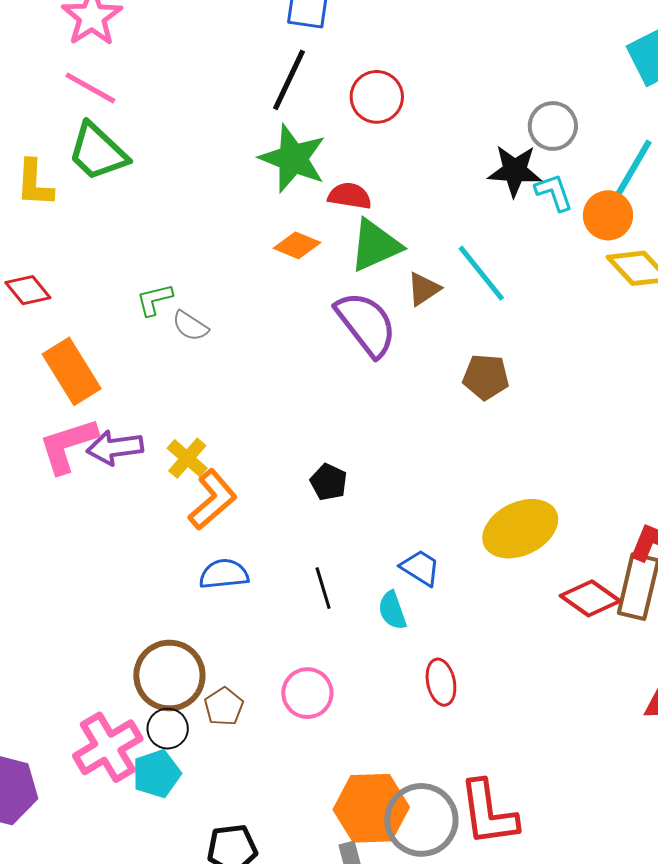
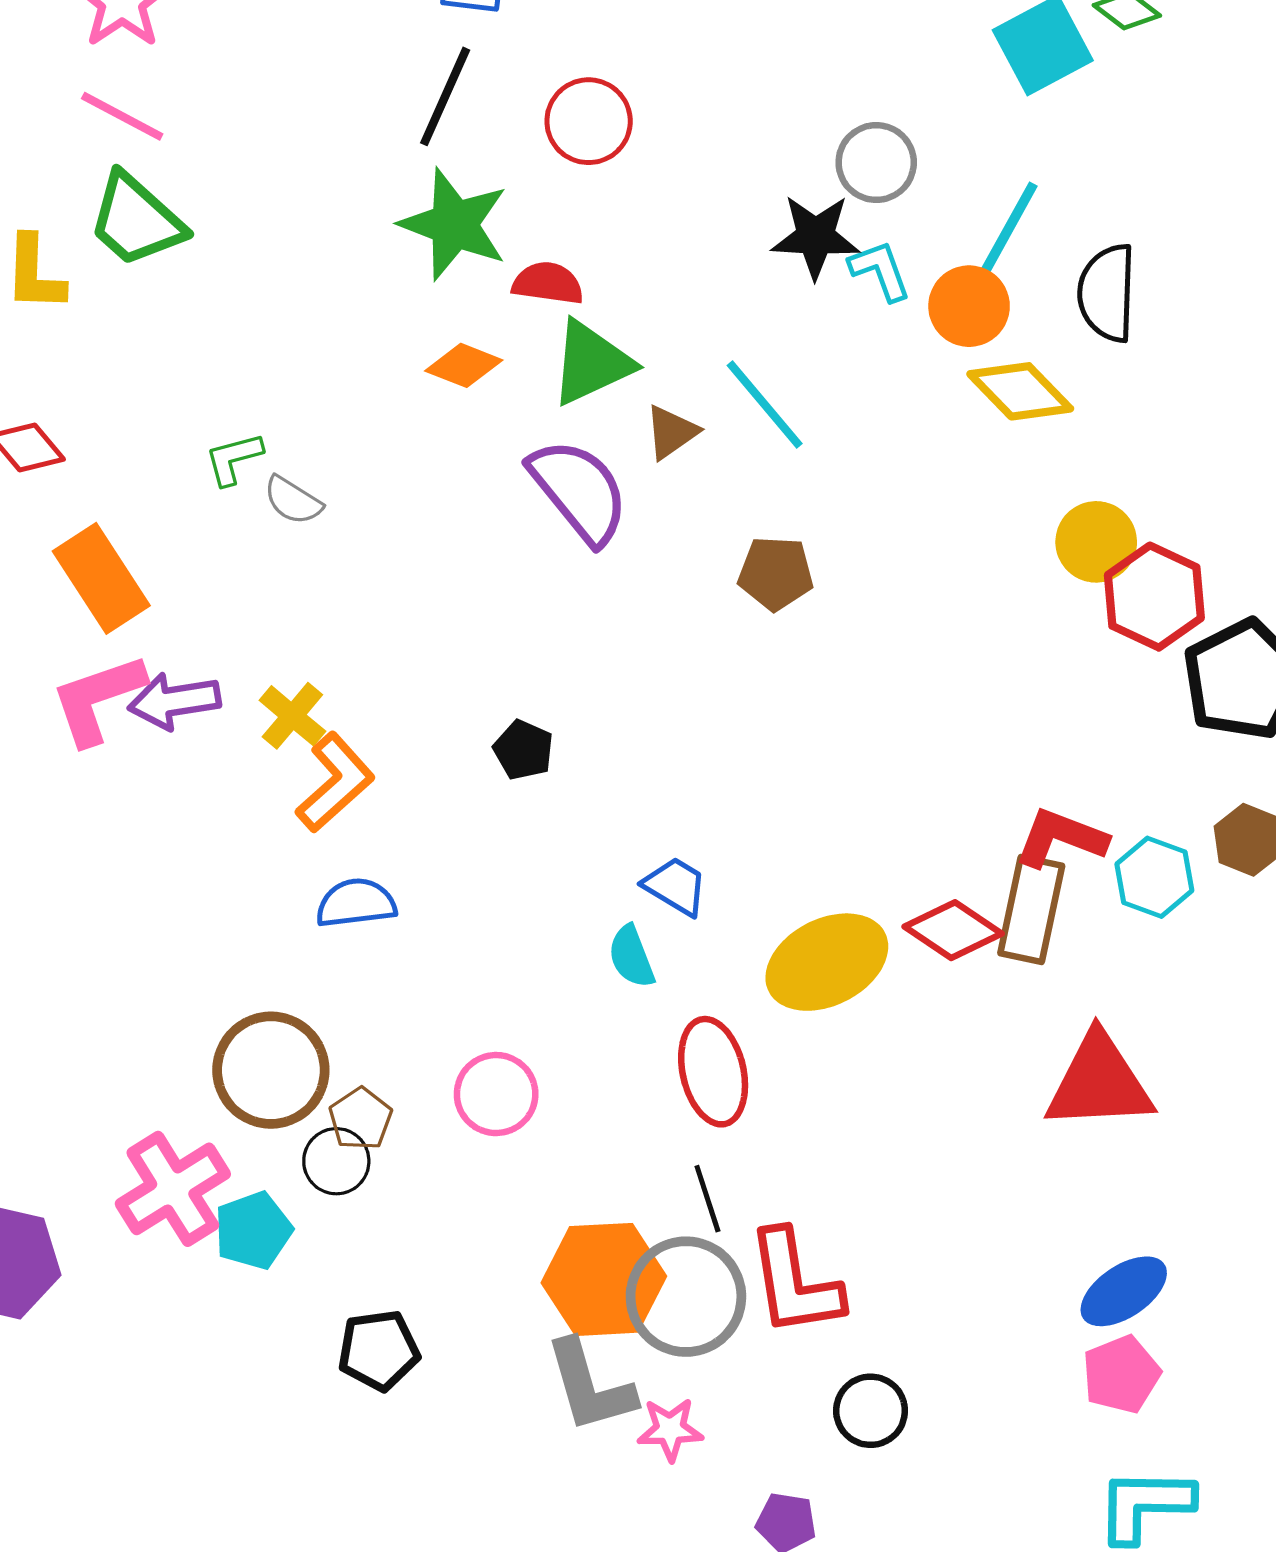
yellow ellipse: (520, 529) -> (827, 962), moved
black line: (323, 588) -> (707, 1199), moved
red ellipse: (441, 682) -> (713, 1072), size x1.4
black circle: (168, 729) -> (336, 1161), moved

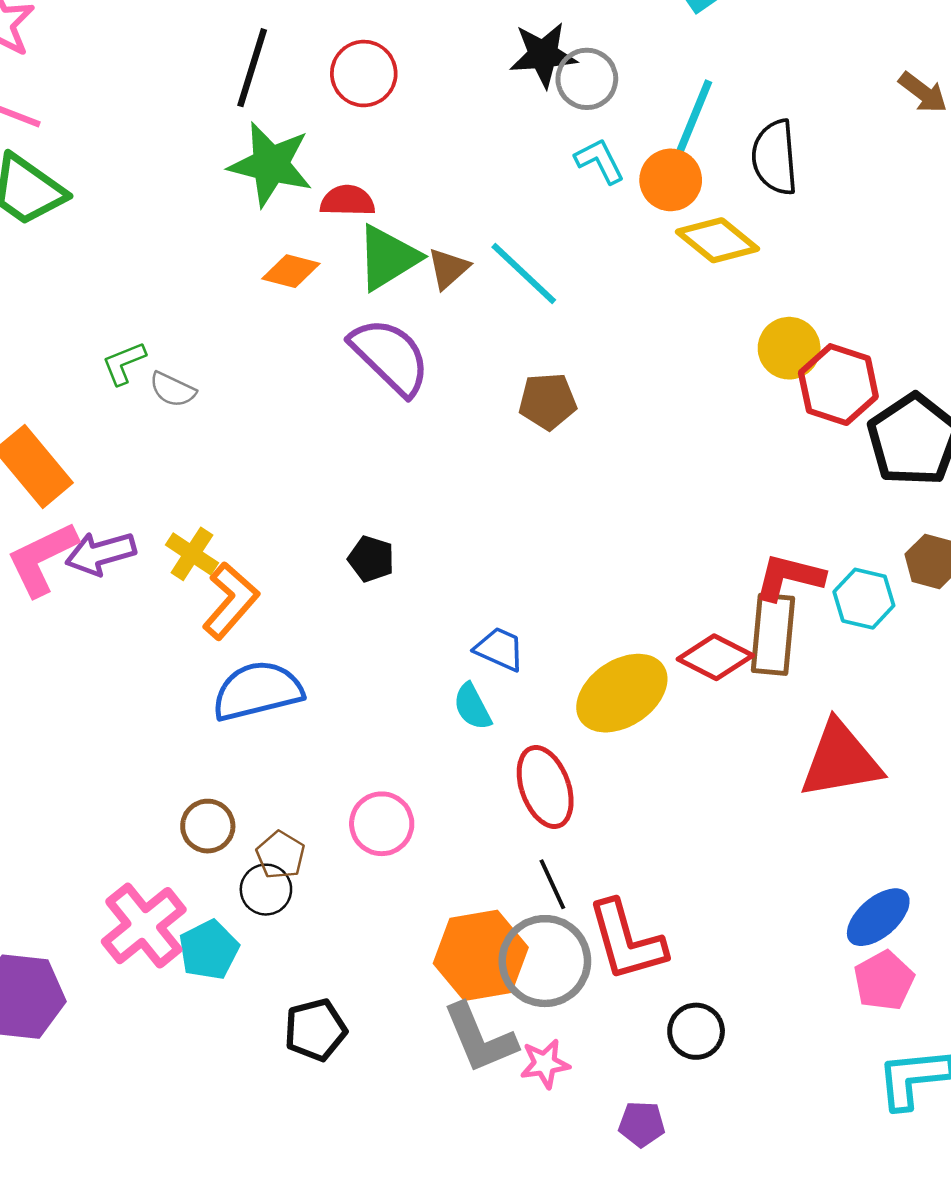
black star: (816, 237) -> (543, 55), moved
brown triangle: (671, 432) -> (448, 268), moved
blue semicircle: (356, 903) -> (257, 691), size x1.5
brown circle: (271, 1070) -> (208, 826), size x0.6

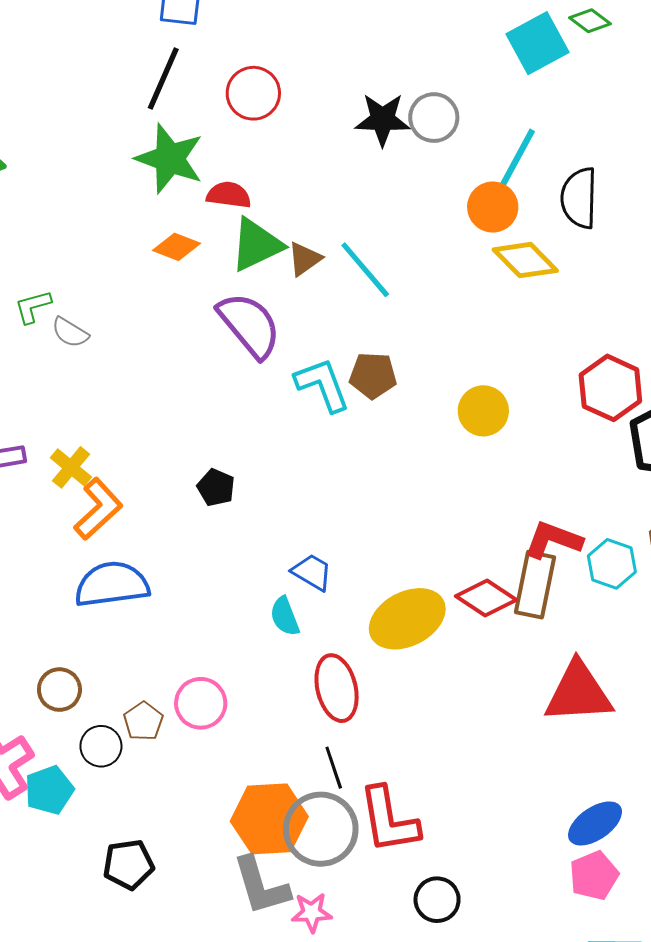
black star: (543, 55) -> (383, 120), moved
cyan L-shape: (600, 161) -> (322, 385), moved, size x1.4
yellow circle: (789, 348) -> (483, 411), moved
brown pentagon: (281, 855) -> (143, 721), moved

